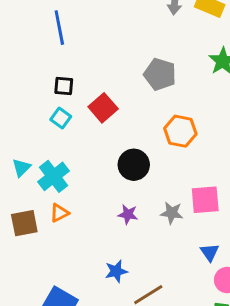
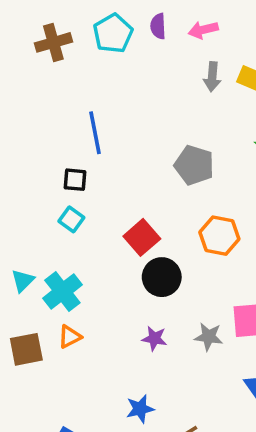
blue line: (59, 28) -> (95, 133), moved
red square: (103, 108) -> (142, 237), moved

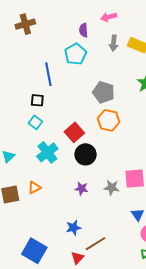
purple semicircle: (158, 26) -> (84, 30), moved
cyan pentagon: (113, 33) -> (75, 54), moved
orange hexagon: (219, 236) -> (109, 120), moved
cyan cross: (62, 292) -> (47, 152), moved

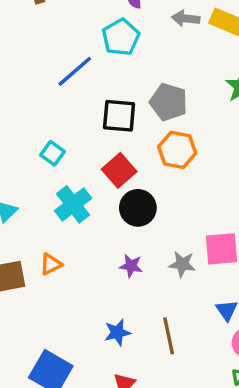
gray arrow: (114, 43) -> (186, 18), turned 91
blue line: (48, 74) -> (75, 71), turned 60
black square: (37, 100) -> (119, 116), moved, size x1.5
brown line: (96, 244) -> (169, 336), moved, turned -70

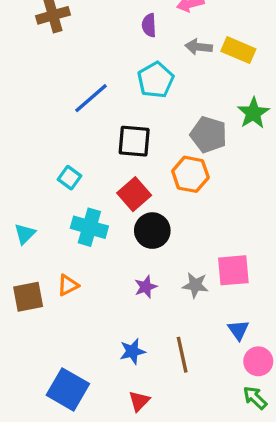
cyan pentagon: (121, 37) -> (156, 80), moved
gray pentagon: (169, 102) -> (209, 135), moved
cyan cross: (73, 204) -> (89, 227), turned -36
purple star: (131, 266) -> (146, 287), turned -30

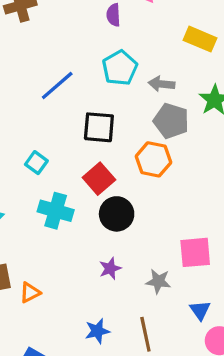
gray arrow: (199, 47) -> (162, 84), moved
orange triangle: (68, 285) -> (30, 293), moved
gray star: (195, 285) -> (158, 281), moved

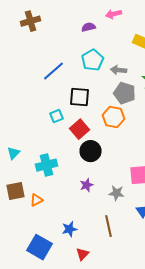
purple semicircle: (113, 15) -> (88, 27), turned 80
cyan square: (36, 163) -> (56, 116), moved, turned 32
cyan cross: (56, 211) -> (46, 165), moved, turned -30
blue star: (97, 331) -> (70, 229), moved

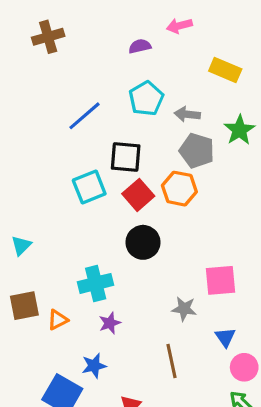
cyan square: (56, 116) -> (89, 187), size x1.5
red square: (80, 129) -> (138, 195), moved
cyan cross: (46, 165) -> (96, 283), moved
purple star: (86, 185) -> (110, 323), moved
blue star: (70, 229) -> (94, 366), moved

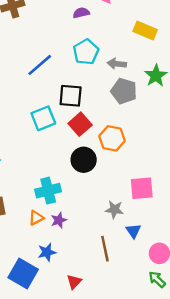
orange hexagon: (179, 189) -> (112, 138), moved
orange triangle: (58, 320) -> (36, 218), moved
blue triangle: (225, 337) -> (133, 231), moved

